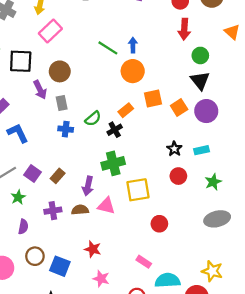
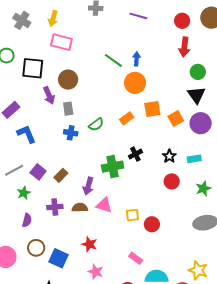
pink rectangle: (50, 31) -> (61, 42), turned 55
black cross: (115, 130) -> (135, 154), moved
yellow square: (138, 190) -> (132, 215), moved, size x0.6

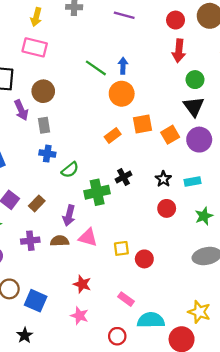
yellow arrow: (53, 18) -> (36, 17), moved
green semicircle: (96, 124) -> (70, 170), moved
red star: (89, 244) -> (82, 284), moved

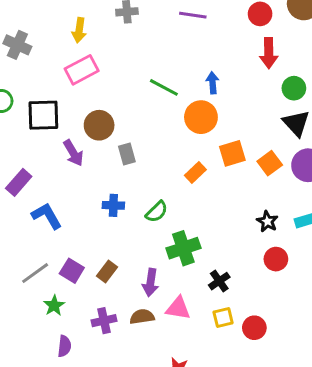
pink rectangle: (35, 47) -> (82, 70), turned -35
blue arrow: (123, 66) -> (213, 83), moved
gray rectangle: (44, 125) -> (127, 154), moved
green semicircle: (70, 170) -> (157, 212), moved
black cross: (124, 177) -> (219, 281), moved

